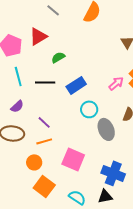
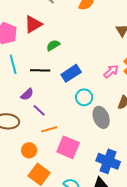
purple semicircle: (17, 106) -> (27, 94), moved
orange line: (44, 141) -> (49, 129), moved

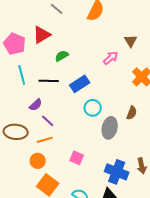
pink arrow: (111, 71) -> (111, 58), moved
gray ellipse: (101, 117) -> (110, 128), turned 35
orange line: (49, 129) -> (45, 140), moved
pink square: (68, 147) -> (77, 158), size x0.6

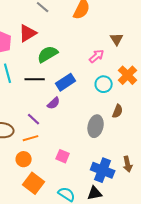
green semicircle: (62, 56) -> (48, 54), size x1.5
purple semicircle: (36, 105) -> (54, 103), moved
cyan circle: (93, 108) -> (104, 84), moved

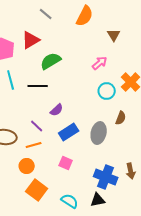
brown triangle: (117, 39) -> (114, 35), moved
blue rectangle: (66, 82) -> (69, 132), moved

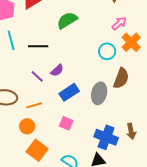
green semicircle: (51, 61) -> (67, 20), moved
pink arrow: (100, 63) -> (119, 23), moved
brown semicircle: (121, 118) -> (121, 78), size x1.5
purple line: (37, 126) -> (37, 76), moved

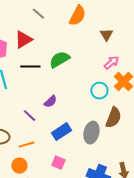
black line: (38, 46) -> (30, 67), moved
purple semicircle: (57, 70) -> (50, 102), moved

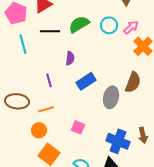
cyan circle: (99, 91) -> (109, 25), moved
purple semicircle: (50, 102) -> (70, 58), moved, turned -40
purple line: (29, 116) -> (49, 80), turned 32
blue rectangle: (61, 132) -> (86, 81), moved

